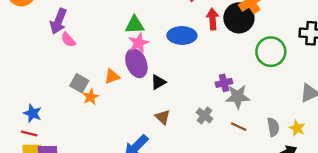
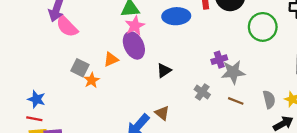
pink semicircle: (68, 40) -> (67, 26), size x1.5
black triangle: (158, 82) -> (164, 70), moved
brown triangle: (163, 117) -> (162, 113), moved

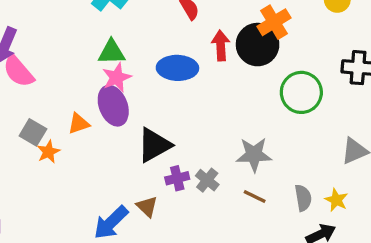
purple cross: (219, 60) -> (177, 178), moved
black triangle: (164, 70) -> (154, 145), size x1.6

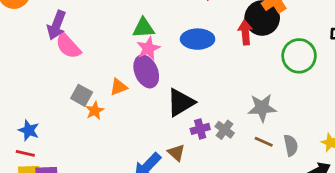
red arrow: (221, 46) -> (245, 32), moved
gray semicircle: (303, 198) -> (291, 145), moved

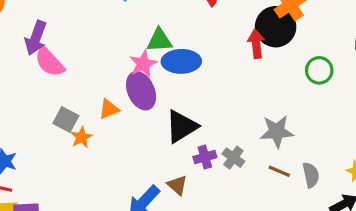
green triangle: (143, 28) -> (159, 40), moved
blue ellipse: (198, 39) -> (181, 61), moved
green circle: (299, 56) -> (319, 70), size x0.7

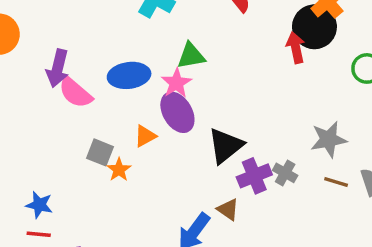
blue ellipse: (181, 61) -> (129, 75), moved
purple cross: (205, 157) -> (254, 176), size x1.4

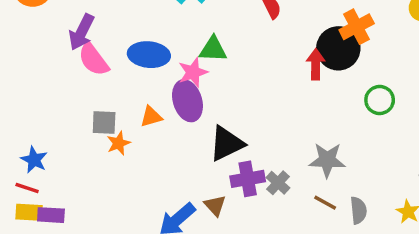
gray square: (100, 152) -> (104, 122), turned -32

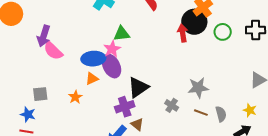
blue ellipse: (149, 55) -> (93, 59), moved
green circle: (380, 100) -> (223, 32), moved
gray square: (104, 122) -> (40, 94), moved
purple cross: (248, 179) -> (125, 107), moved

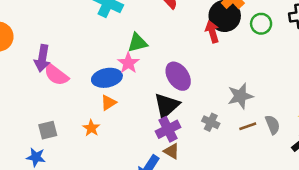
purple ellipse: (112, 66) -> (178, 76), moved
purple cross: (125, 107) -> (168, 129), moved
brown line: (201, 113) -> (248, 126), turned -32

